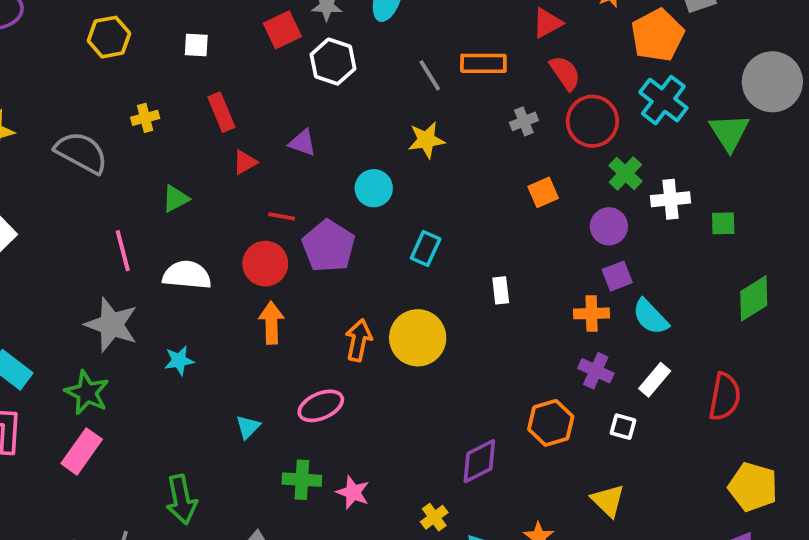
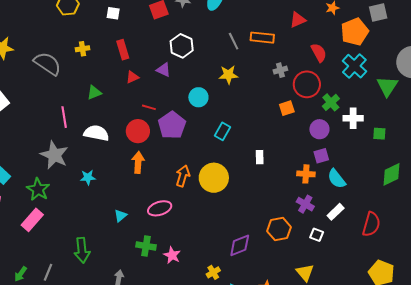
white hexagon: (333, 62) -> (182, 46), moved
red semicircle: (565, 73) -> (319, 53), moved
red circle: (592, 121) -> (307, 84), moved

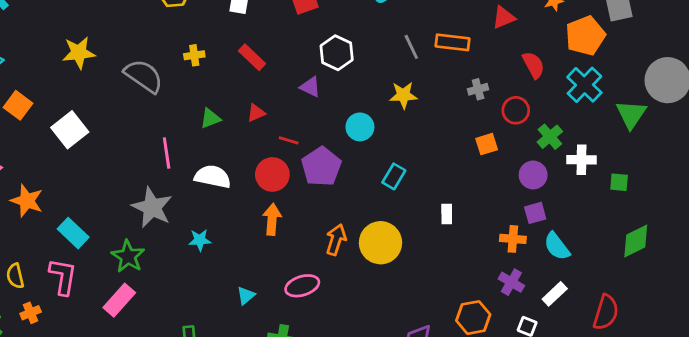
red rectangle: (123, 50) -> (252, 57), turned -30
red triangle: (132, 77) -> (256, 113), moved
red circle: (307, 84) -> (516, 110), size x0.7

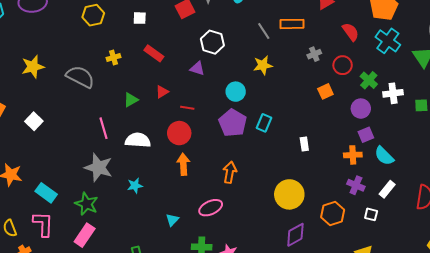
white square: (70, 130) -> (34, 121), size x0.7
purple pentagon: (321, 167) -> (233, 123), moved
yellow circle: (380, 243) -> (289, 194), moved

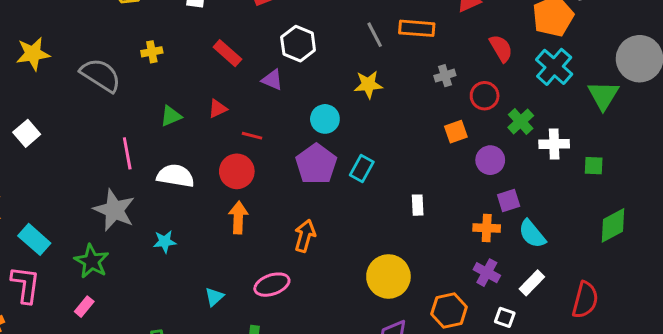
red rectangle: (154, 53) -> (227, 53), moved
purple circle: (361, 109) -> (490, 160), moved
pink rectangle: (85, 235) -> (84, 307), size x0.6

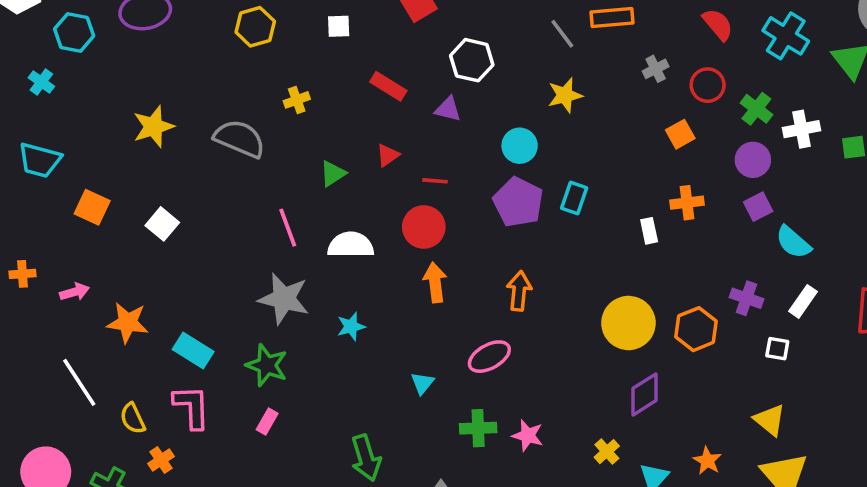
purple circle: (490, 160) -> (753, 160), moved
orange cross: (487, 228) -> (687, 203), moved
orange hexagon: (449, 311) -> (696, 329), moved

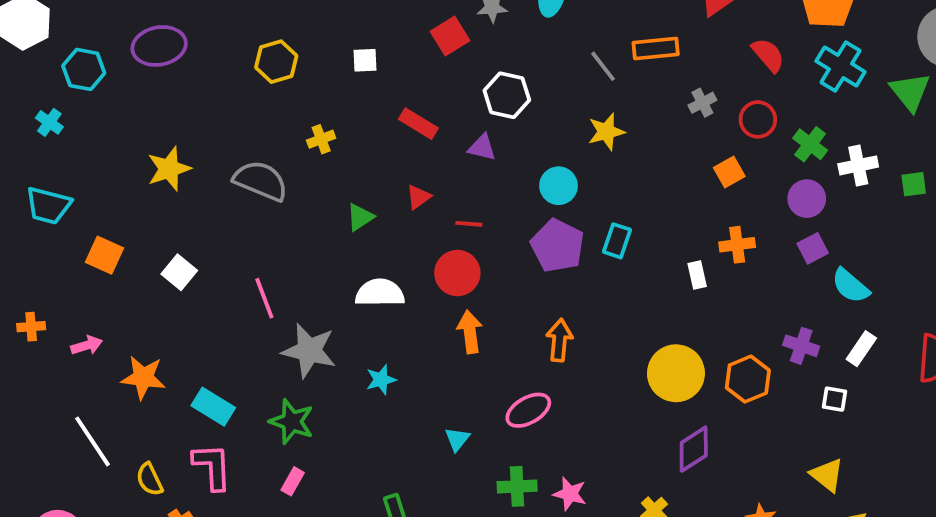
pink line: (288, 228) -> (264, 298), moved

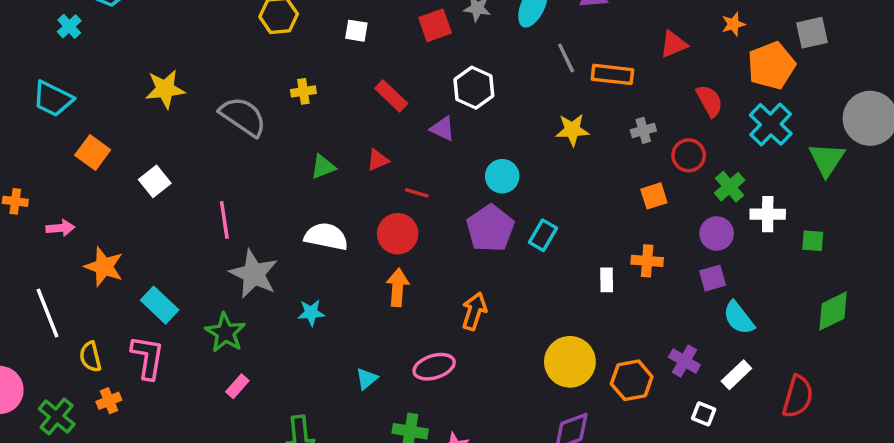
gray line: (603, 66) -> (566, 58), moved
yellow star: (606, 132) -> (572, 130), moved
pink rectangle: (293, 481) -> (237, 386), moved

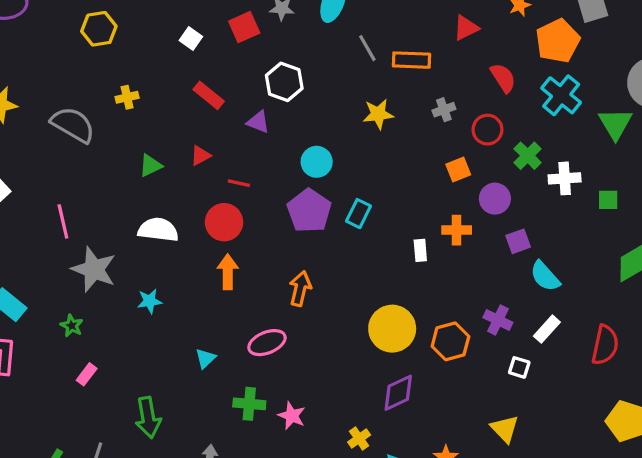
white square: (356, 31) -> (191, 39), moved, turned 30
purple circle: (717, 234) -> (495, 199), moved
green star: (225, 333) -> (72, 326), size x0.6

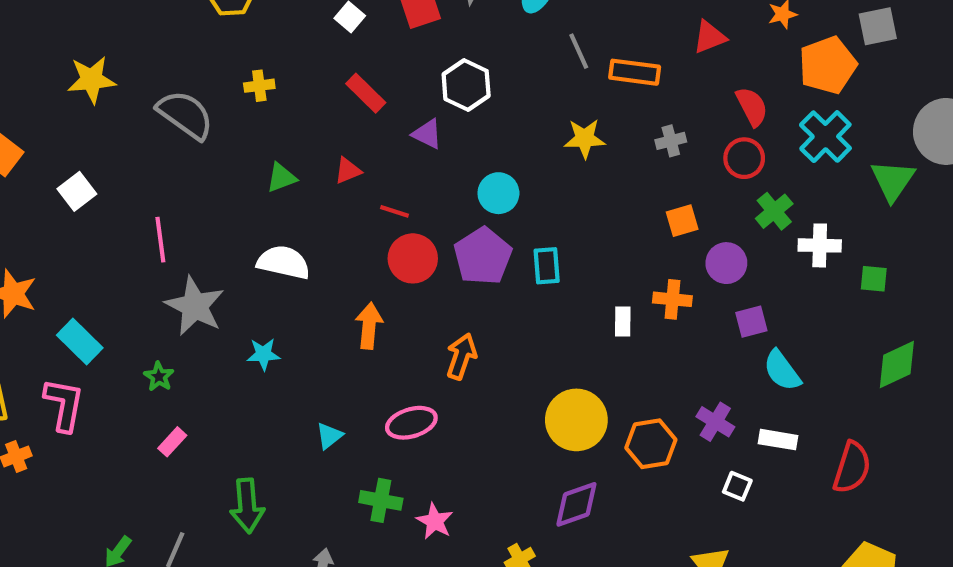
red circle: (487, 130) -> (744, 158), moved
cyan rectangle: (358, 214) -> (547, 266), turned -36
red circle: (224, 222) -> (413, 258), moved
white rectangle: (547, 329) -> (778, 440), turned 52

